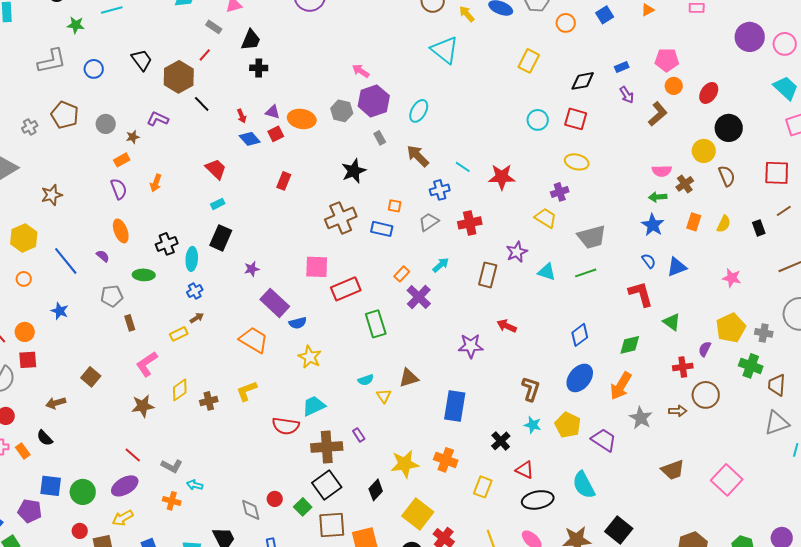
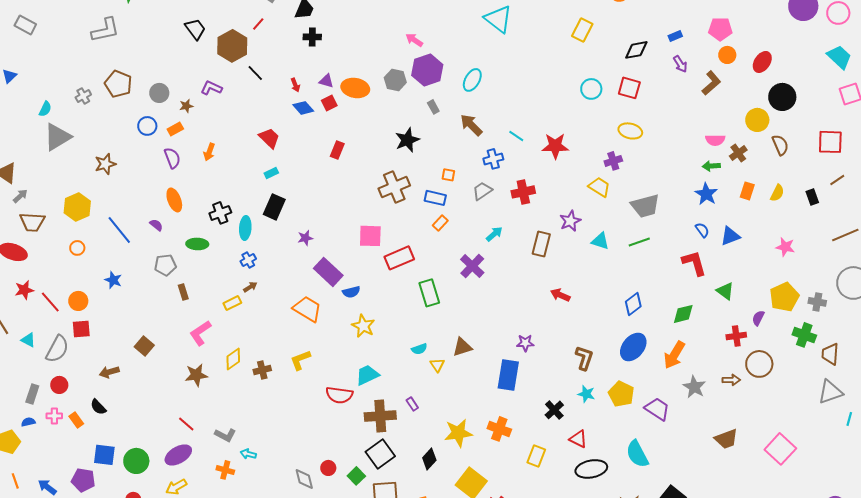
blue circle: (94, 69) -> (147, 126), moved
orange rectangle: (402, 274) -> (440, 223), moved
purple star: (471, 346) -> (525, 343), moved, size x0.7

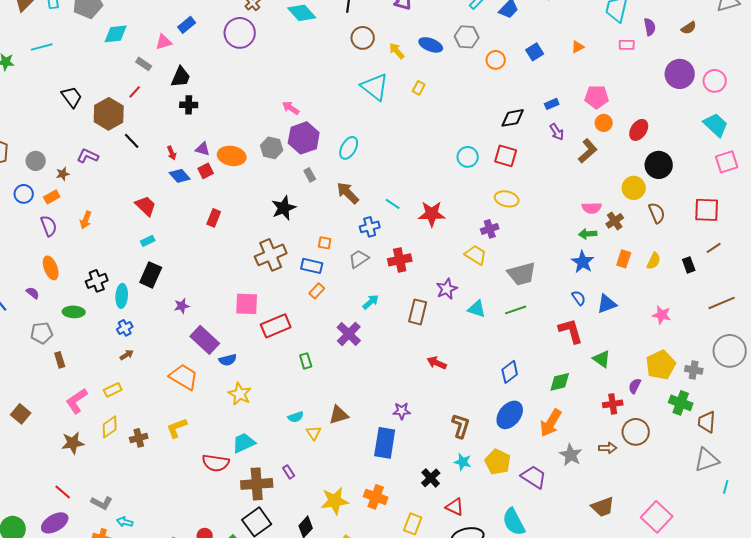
yellow rectangle: (582, 30) -> (419, 88), moved, size x0.6
green rectangle: (429, 293) -> (306, 361), size x0.6
yellow rectangle: (232, 303) -> (113, 390), moved

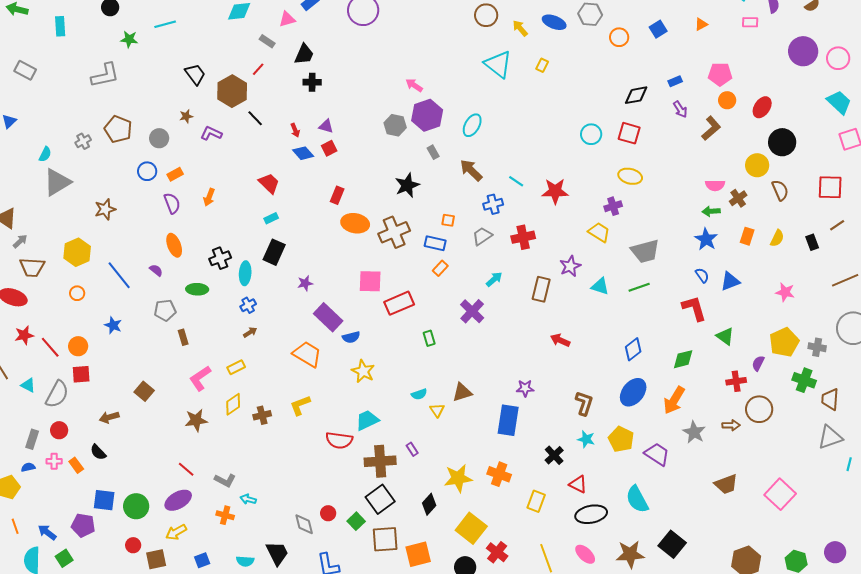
orange ellipse: (232, 156) -> (355, 223), moved
brown star: (63, 174) -> (186, 116), moved

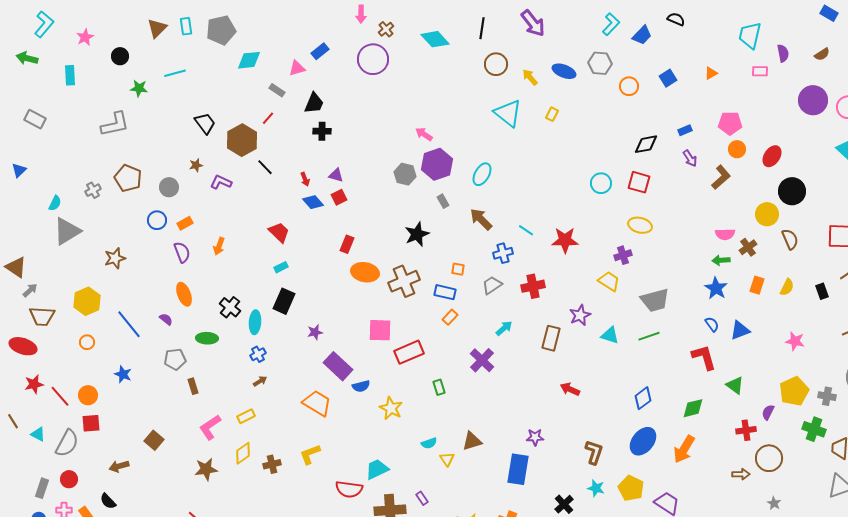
black cross: (220, 258) -> (230, 307), turned -30
yellow star: (363, 371) -> (391, 408), moved
gray star: (694, 432) -> (774, 503), moved, size x0.6

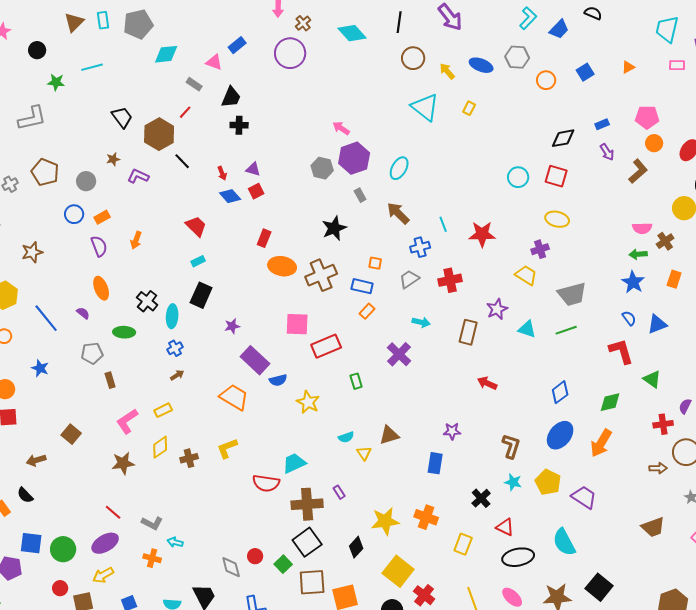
pink triangle: (297, 68) -> (214, 62), turned 36
cyan line: (526, 230) -> (443, 224), turned 35
cyan arrow: (504, 328) -> (421, 322), turned 54
blue rectangle: (518, 469) -> (435, 463), size x0.7

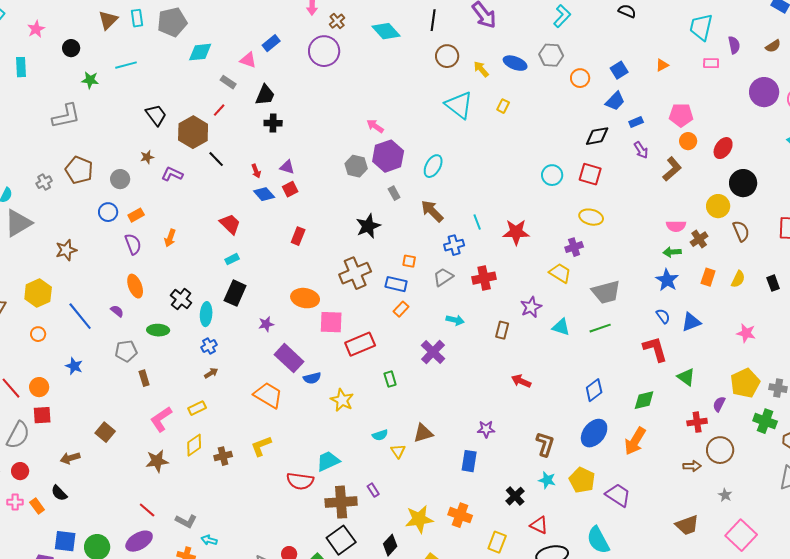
blue trapezoid: (559, 29) -> (615, 101), moved
orange ellipse: (282, 266) -> (305, 298), moved
brown rectangle: (468, 332) -> (502, 330), size x0.7

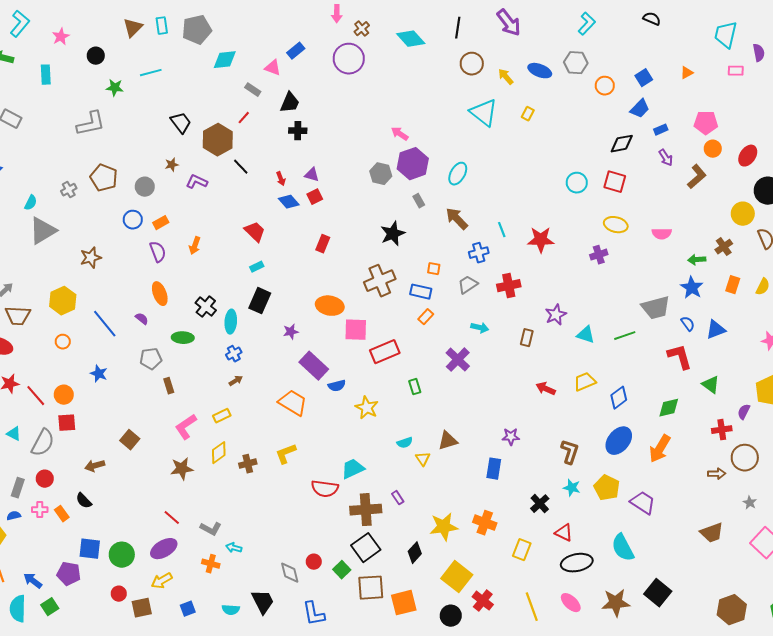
pink semicircle: (676, 226) -> (662, 234), moved
yellow trapezoid: (560, 273) -> (585, 382), moved, turned -55
gray trapezoid: (606, 292) -> (656, 308), moved

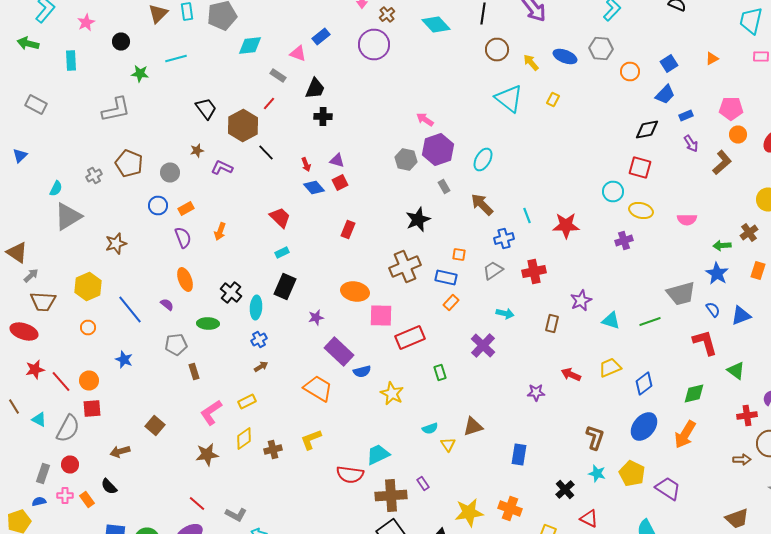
cyan circle: (577, 183) -> (613, 192), moved
purple star: (511, 437) -> (536, 392), moved

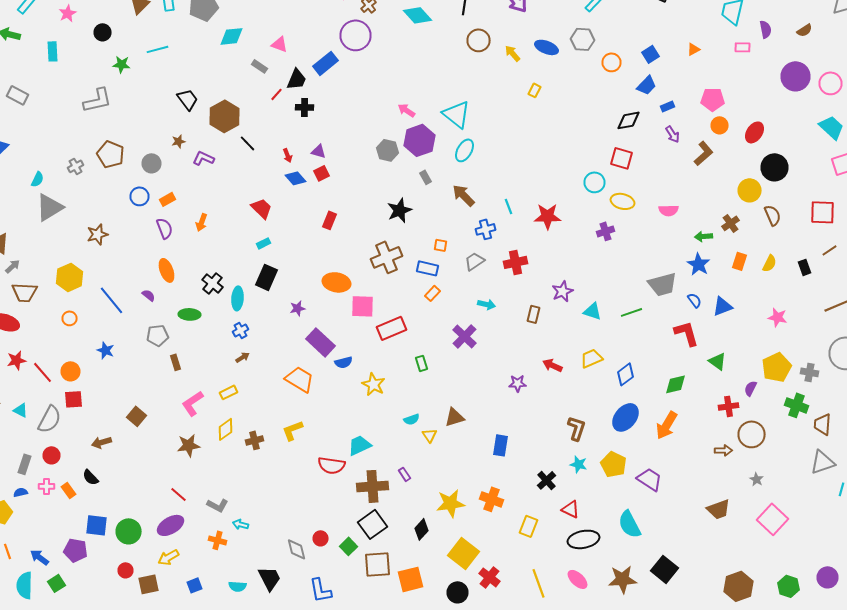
blue rectangle: (321, 36) -> (326, 63), moved, size x1.4
cyan triangle: (509, 98) -> (456, 114), moved
red line: (269, 104) -> (276, 94), moved

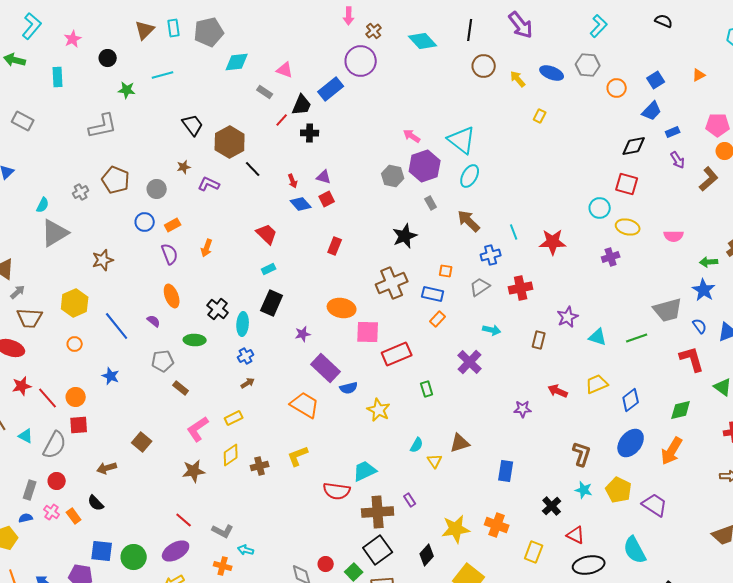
brown rectangle: (176, 362) -> (181, 388), turned -35
cyan semicircle: (412, 419) -> (417, 445), turned -42
pink cross: (46, 486) -> (52, 512), turned 35

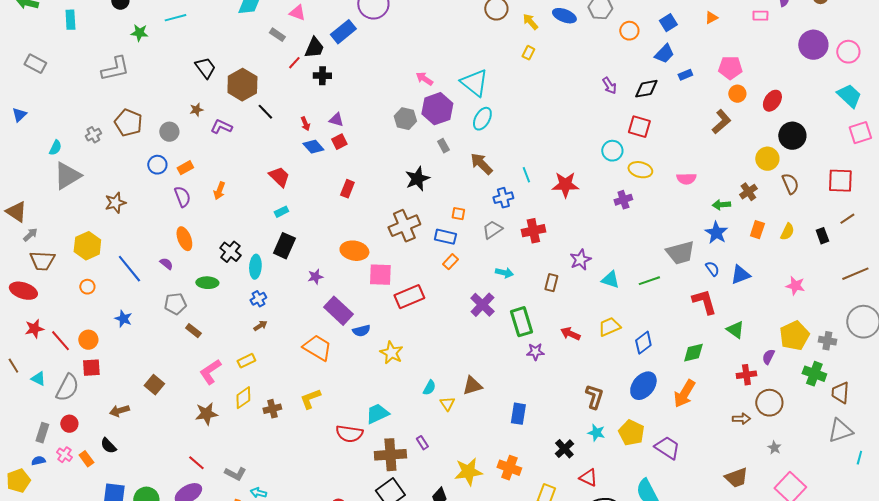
yellow rectangle: (540, 116) -> (528, 53), moved
purple arrow: (678, 160) -> (609, 86), moved
green rectangle: (427, 389) -> (521, 322), moved, size x1.8

